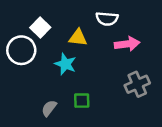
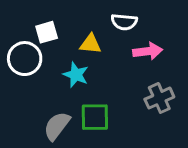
white square: (40, 28) -> (47, 32), turned 30
green square: (82, 101) -> (95, 117), size x1.5
gray semicircle: (49, 108) -> (57, 126), size x1.5

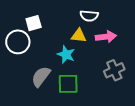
yellow triangle: (91, 44) -> (79, 36), moved
cyan star: (76, 75) -> (66, 55), moved
gray semicircle: (57, 126) -> (41, 77), moved

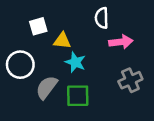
white semicircle: (89, 16) -> (102, 18), turned 84
yellow triangle: (79, 36) -> (62, 41), moved
white circle: (18, 42) -> (20, 65), moved

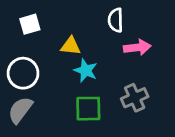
white square: (38, 26) -> (30, 24), moved
gray cross: (130, 80) -> (135, 98), moved
gray semicircle: (47, 87) -> (20, 110), moved

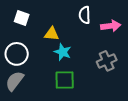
white square: (30, 24) -> (22, 18), turned 35
pink arrow: (137, 47) -> (111, 26), moved
gray cross: (135, 98) -> (107, 61), moved

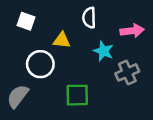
white semicircle: (85, 15) -> (89, 18), moved
cyan star: (63, 52) -> (103, 51), moved
white circle: (17, 54) -> (40, 64), moved

